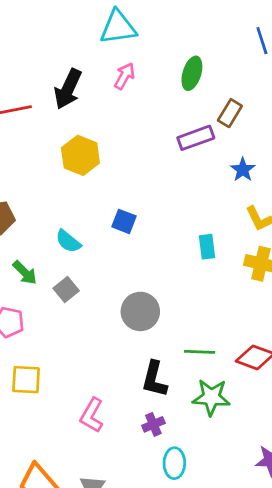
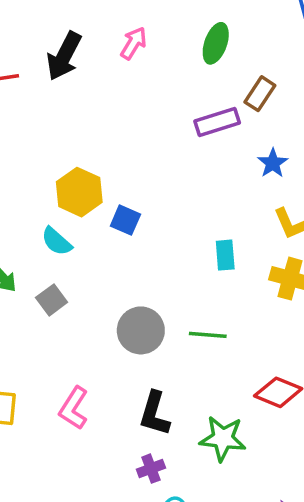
yellow hexagon: (80, 155) -> (79, 192), moved
green line: (200, 352) -> (208, 335), moved
pink L-shape: (92, 415) -> (74, 408), moved

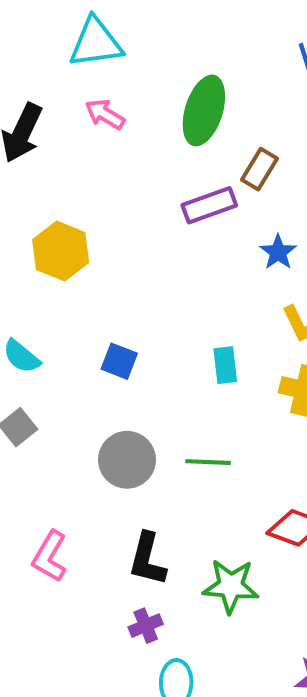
pink arrow: (134, 43) -> (105, 114), turned -88
green ellipse: (216, 43) -> (204, 111), size x1.4
yellow hexagon: (79, 192) -> (61, 251), moved
blue square: (125, 220) -> (119, 361), moved

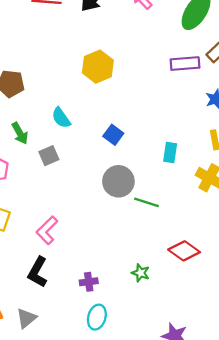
gray circle: (127, 460) -> (118, 181), moved
black L-shape: (147, 559) -> (38, 272), moved
green star: (231, 586) -> (141, 273), size x0.6

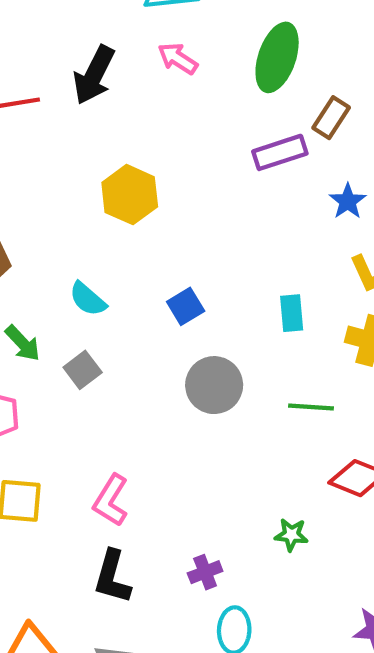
blue square: (113, 135) -> (186, 306), turned 36
green line: (147, 202) -> (311, 407), moved

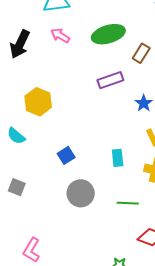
green ellipse: (277, 57) -> (108, 34), turned 56
brown rectangle: (331, 118) -> (141, 53), moved
cyan semicircle: (88, 299) -> (16, 136), moved
gray square: (83, 370) -> (17, 187), turned -30

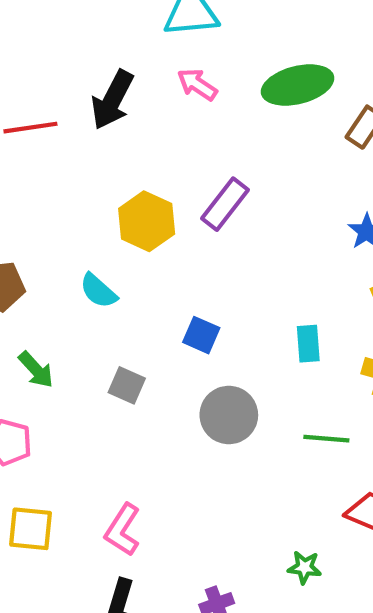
purple rectangle: (110, 80) -> (225, 204), moved, turned -35
blue square: (66, 155) -> (201, 335), turned -36
gray square: (17, 187) -> (127, 385), moved

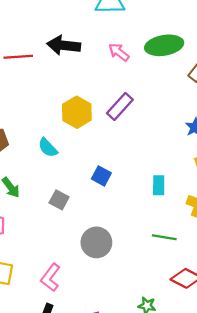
pink arrow: (197, 85) -> (119, 52), moved
black arrow: (112, 100) -> (64, 45), turned 64
gray circle: (229, 415) -> (96, 242), moved

